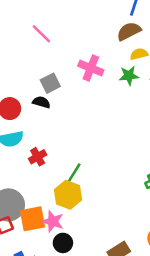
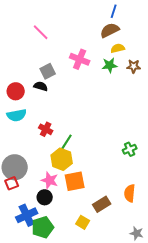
red cross: (38, 157) -> (46, 129), moved, turned -32
orange square: (32, 219) -> (75, 181), moved
black circle: (63, 243) -> (45, 197), moved

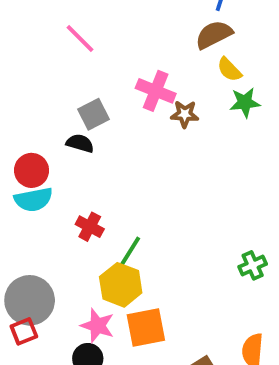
yellow semicircle: (118, 48) -> (229, 70), turned -120
green star: (110, 65) -> (245, 103), moved
brown star: (134, 66) -> (185, 114), moved
red circle: (16, 91) -> (32, 170), moved

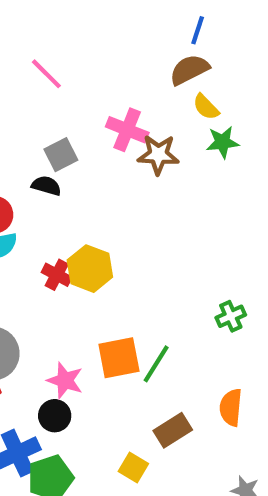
brown star: (185, 114) -> (158, 155), size x1.4
green line: (128, 254) -> (156, 364), moved
yellow hexagon: (121, 285) -> (90, 269), moved
orange square: (146, 327) -> (119, 358), moved

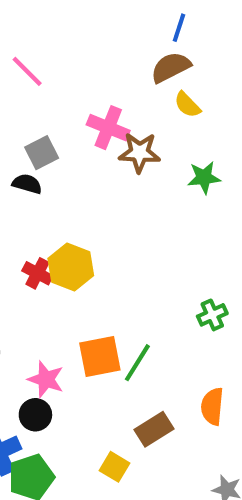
green star: (223, 142) -> (204, 178), moved

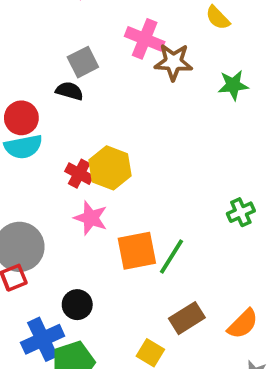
pink star: (46, 379) -> (91, 218), moved
orange semicircle: (212, 406) -> (243, 324), moved, turned -140

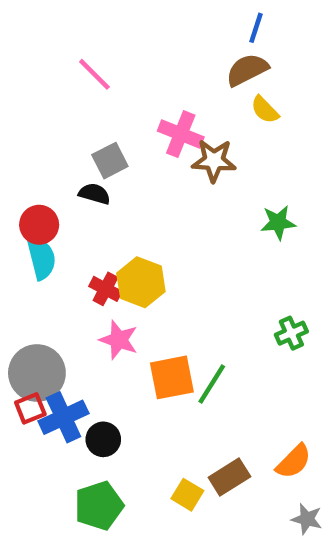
green star: (233, 85) -> (278, 223), moved
cyan semicircle: (23, 147) -> (41, 258), turned -93
brown rectangle: (187, 318) -> (229, 477), moved
blue cross: (43, 339) -> (63, 417), moved

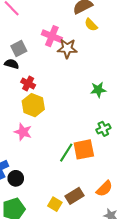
green star: (278, 223) -> (98, 90), moved
red cross: (105, 289) -> (28, 83), moved
orange square: (172, 377) -> (84, 149), moved

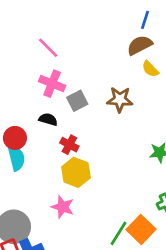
pink cross: (52, 36) -> (52, 84), moved
gray square: (19, 48) -> (77, 101), moved
orange square: (84, 149) -> (141, 229), turned -35

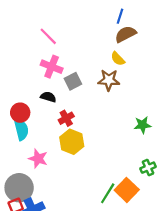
blue line: (145, 20) -> (120, 16), moved
yellow semicircle: (150, 69) -> (118, 59), moved
red cross: (69, 145) -> (66, 118), turned 32
pink star: (63, 207) -> (38, 159), moved

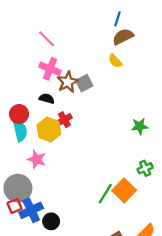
brown star: (109, 80) -> (68, 82), moved, turned -30
gray square: (73, 81) -> (84, 83), moved
yellow hexagon: (72, 142) -> (49, 130), moved

